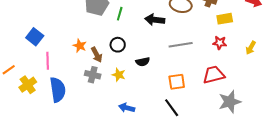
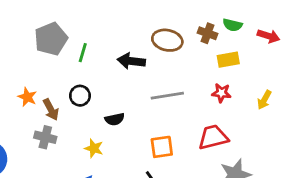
yellow star: (119, 75) -> (94, 148), moved

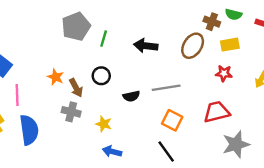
brown ellipse: (167, 40) -> (193, 46), moved, turned -70
gray line: (167, 96) -> (166, 88), moved
orange square: (162, 147) -> (172, 120), turned 35
yellow star: (94, 148) -> (104, 124), moved

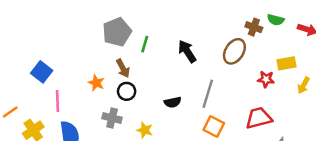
yellow rectangle: (230, 45) -> (287, 63), moved
black arrow: (146, 46) -> (187, 51), turned 50
black circle: (101, 76) -> (127, 91), moved
brown arrow: (76, 88) -> (123, 68), moved
gray line: (166, 88) -> (208, 94), turned -64

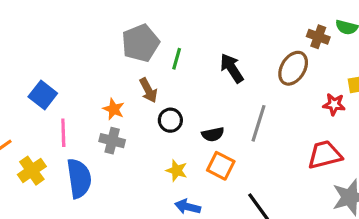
black circle: (127, 91) -> (170, 120), moved
gray cross: (112, 118) -> (112, 141), moved
orange square: (214, 126) -> (221, 166), moved

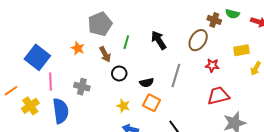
green line: (177, 59) -> (126, 42), moved
blue square: (43, 95) -> (37, 57), size x1.4
red star: (334, 104) -> (212, 65), moved
orange star: (114, 109) -> (78, 48), moved

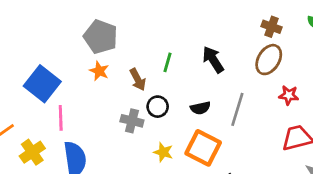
brown cross: (214, 20) -> (272, 27), moved
gray pentagon: (100, 24) -> (101, 37), moved, turned -30
black semicircle: (147, 83) -> (200, 108), moved
gray cross: (82, 87) -> (132, 121), moved
orange square: (152, 103) -> (203, 148), size x1.4

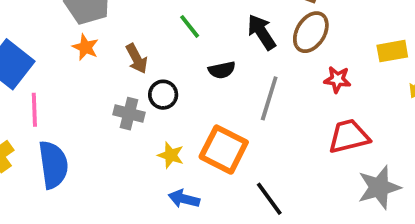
black arrow: (213, 60) -> (262, 32), moved
green line: (168, 62) -> (190, 26), moved, turned -54
black semicircle: (200, 108) -> (222, 70), moved

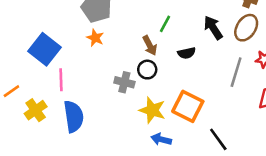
green line: (190, 26) -> (165, 24), turned 66
brown arrow: (137, 59) -> (150, 45), moved
gray line: (269, 98) -> (236, 72), moved
yellow star: (171, 155) -> (152, 110), size x1.5

